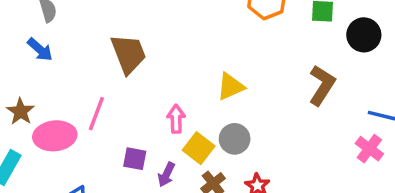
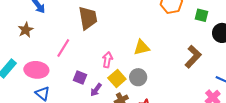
brown star: (20, 111) -> (26, 30), moved
pink ellipse: (55, 136) -> (36, 70), moved

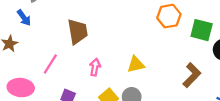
green square: (201, 15) -> (202, 30), size x1.5
pink arrow: (107, 60) -> (95, 67), moved

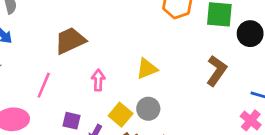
brown trapezoid: (78, 31) -> (70, 41), turned -96

